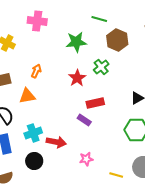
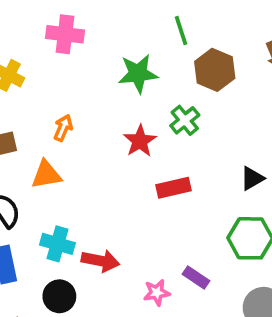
green line: (99, 19) -> (181, 31), turned 56
purple rectangle: (84, 120) -> (196, 278), moved
cyan cross: (33, 133) -> (57, 244), turned 36

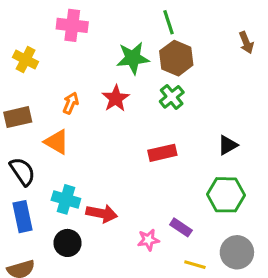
brown hexagon: (215, 70) -> (176, 58), moved
red star: (140, 141) -> (116, 98), moved
orange triangle: (46, 175) -> (57, 142), turned 40

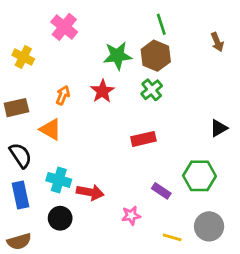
green line: (169, 22) -> (161, 24), moved
pink cross: (72, 25) -> (64, 27), turned 32
black triangle: (228, 145) -> (219, 128), moved
purple rectangle: (181, 227) -> (161, 191), moved

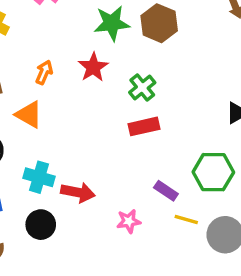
green cross: (152, 90) -> (142, 88), moved
yellow line: (172, 237) -> (186, 219), moved

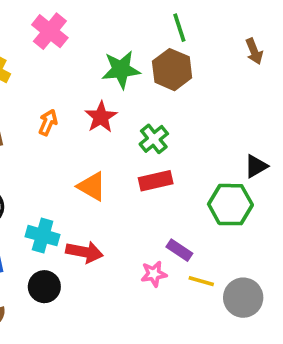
orange triangle: (29, 115) -> (92, 186), moved
green hexagon: (213, 172) -> (230, 205), moved
pink star: (129, 221) -> (154, 274), moved

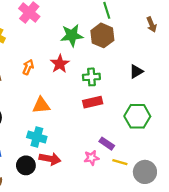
green cross: (154, 139) -> (91, 77), turned 35
black triangle: (256, 166) -> (136, 71), moved
orange triangle: (92, 186) -> (41, 105), moved, turned -36
cyan cross: (43, 236) -> (37, 137), moved
red arrow: (84, 252) -> (50, 159), moved

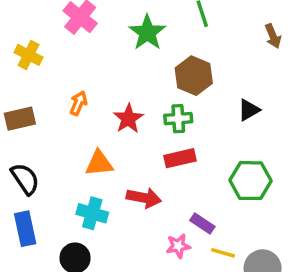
green star: (72, 35) -> (147, 33), moved, turned -30
brown hexagon: (102, 35) -> (194, 76), moved
red star: (60, 64) -> (128, 119), moved
red arrow: (50, 159) -> (144, 198), moved

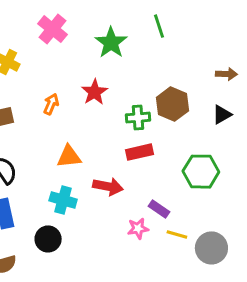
brown arrow: (273, 36) -> (226, 74), moved, turned -66
brown hexagon: (194, 76) -> (172, 104), moved
black triangle: (249, 110) -> (222, 115), moved
red star: (128, 119) -> (95, 92), moved

